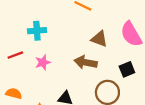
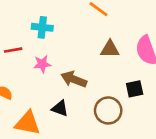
brown triangle: (99, 39) -> (110, 49), turned -30
brown arrow: (86, 62) -> (74, 79), moved

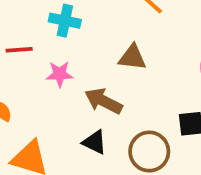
brown triangle: (110, 49) -> (132, 57), moved
black triangle: (60, 108) -> (95, 142), moved

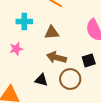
cyan cross: (65, 21) -> (24, 22), moved
brown arrow: (104, 101) -> (57, 57), moved

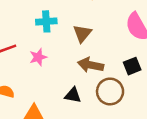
brown triangle: (52, 33) -> (82, 33), turned -42

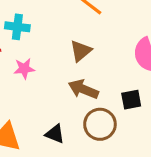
cyan cross: (46, 21) -> (17, 27), moved
black triangle: (73, 95) -> (55, 134), moved

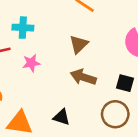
black square: (131, 100) -> (125, 83), turned 30
brown circle: (100, 124) -> (115, 114), moved

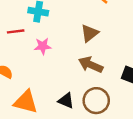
brown circle: (115, 114) -> (96, 101), moved

